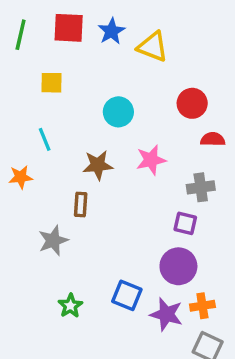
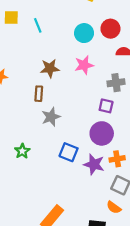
yellow square: (51, 83) -> (11, 18), moved
cyan circle: (118, 112) -> (84, 33), moved
cyan line: (45, 139) -> (38, 25), moved
gray star: (53, 241) -> (51, 117), moved
green star: (70, 306) -> (22, 151), moved

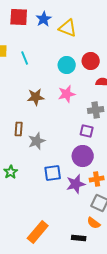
brown rectangle: (39, 94) -> (19, 129), moved
blue square: (69, 152) -> (53, 173), turned -30
purple star: (94, 164) -> (76, 184), turned -30

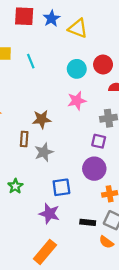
brown star: (36, 97) -> (42, 119), moved
purple star: (76, 184) -> (49, 214), moved, turned 30
black rectangle: (79, 238) -> (88, 222), moved

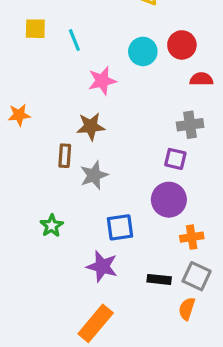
pink star: (77, 101) -> (102, 81), moved
orange semicircle: (106, 242) -> (187, 309), turned 72

